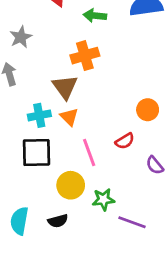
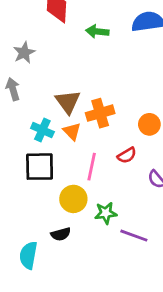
orange cross: (85, 56) -> (100, 113), moved
cyan cross: (39, 115) -> (42, 130), turned 35
pink line: (89, 152) -> (92, 167), turned 32
cyan semicircle: (19, 221) -> (28, 255), moved

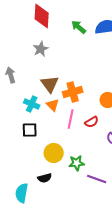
green arrow: (97, 31) -> (79, 27), moved, turned 35
gray star: (24, 53) -> (41, 49), moved
black square: (40, 167) -> (30, 130), size x0.7
pink line: (92, 167) -> (71, 119), moved

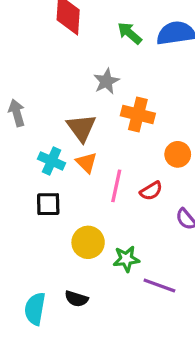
gray star: (41, 49) -> (106, 81), moved
orange cross: (73, 92) -> (138, 114), moved, turned 30
black semicircle: (45, 178) -> (76, 299), moved, turned 32

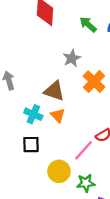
orange cross: (138, 114) -> (94, 82), turned 30
brown triangle: (81, 128) -> (54, 91), turned -35
pink line: (116, 186) -> (83, 150), moved, turned 30

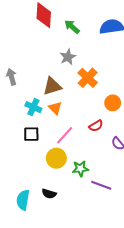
green arrow: (88, 24) -> (72, 27), moved
brown triangle: (54, 91) -> (52, 86), turned -36
pink line: (83, 150) -> (65, 135), moved

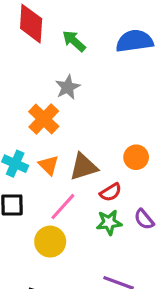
orange cross: (88, 78) -> (44, 119), moved
brown triangle: (52, 86) -> (84, 167), moved
green star: (80, 169) -> (109, 222), moved

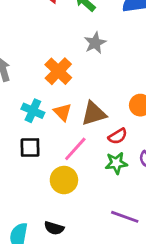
gray star: (68, 87) -> (95, 43), moved

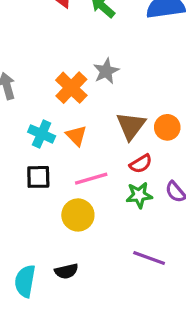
gray star: (95, 43) -> (106, 71), moved
brown triangle: (94, 114) -> (131, 126), moved, turned -36
pink line: (75, 149) -> (91, 179), turned 32
black semicircle: (54, 228) -> (66, 271), turned -30

